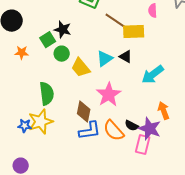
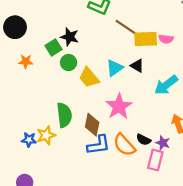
pink semicircle: (153, 11) -> (166, 39), moved, turned -80
green semicircle: (47, 94) -> (64, 115), moved
yellow star: (41, 122) -> (46, 135), size x0.7
purple star: (150, 129) -> (163, 143), size x0.6

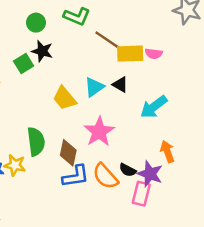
green circle: (69, 63) -> (36, 23), moved
yellow star: (46, 135) -> (15, 165), turned 30
purple star: (163, 143) -> (150, 174), size x1.5

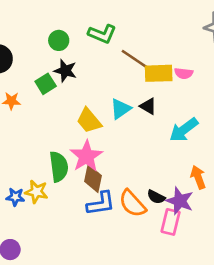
pink star: (99, 132) -> (86, 156), moved

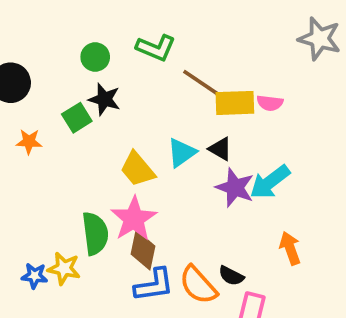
purple star: (180, 201) -> (235, 188), moved

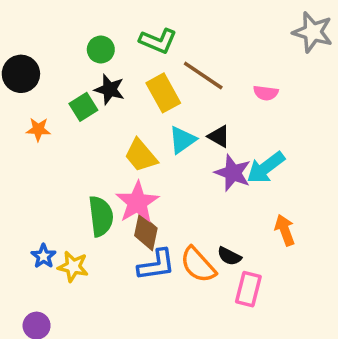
yellow rectangle: (235, 103) -> (163, 93), moved, turned 63
yellow star: (64, 268) -> (73, 267), moved
blue star: (35, 276) -> (43, 256), turned 30

